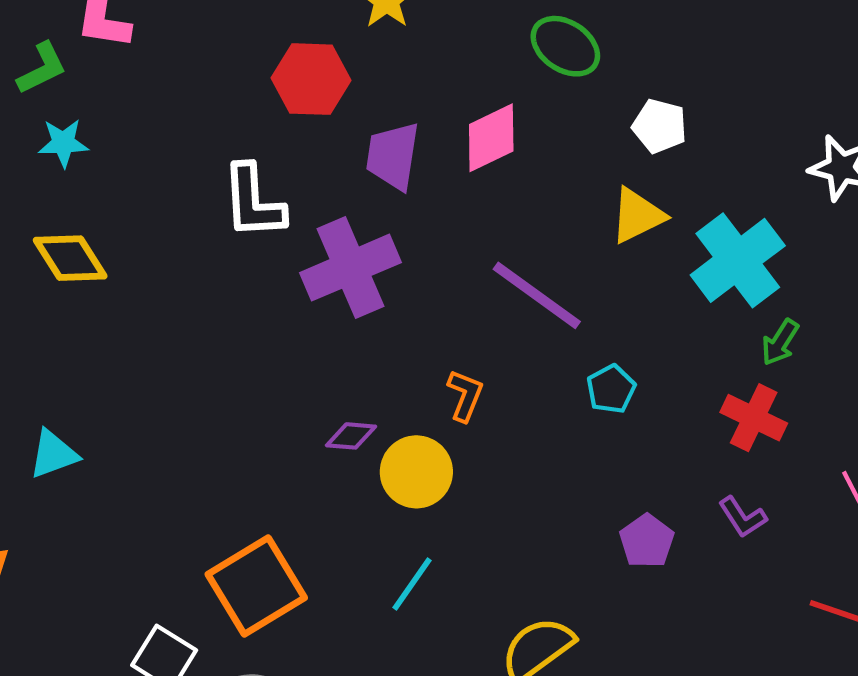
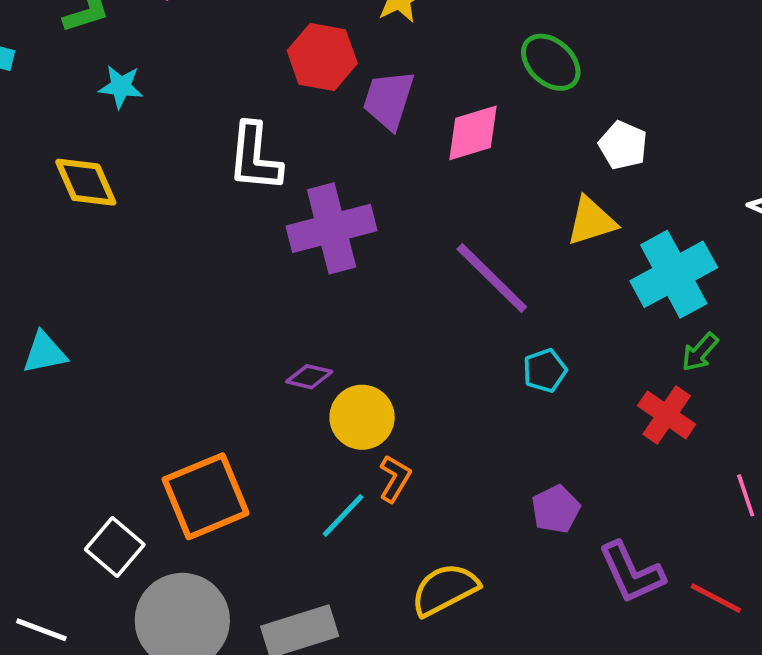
cyan star: (63, 143) -> (121, 87), moved
purple trapezoid: (393, 156) -> (389, 100), moved
orange L-shape: (465, 395) -> (395, 479), moved
purple L-shape: (743, 517) -> (631, 573), moved, size x1.6

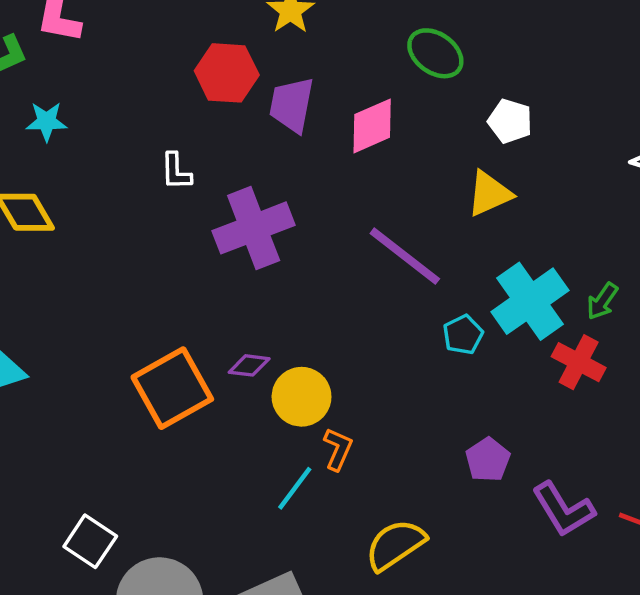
white L-shape: (255, 157) -> (176, 171), size x0.6
cyan cross: (674, 274) -> (530, 301), moved
orange square: (206, 496) -> (172, 388), moved

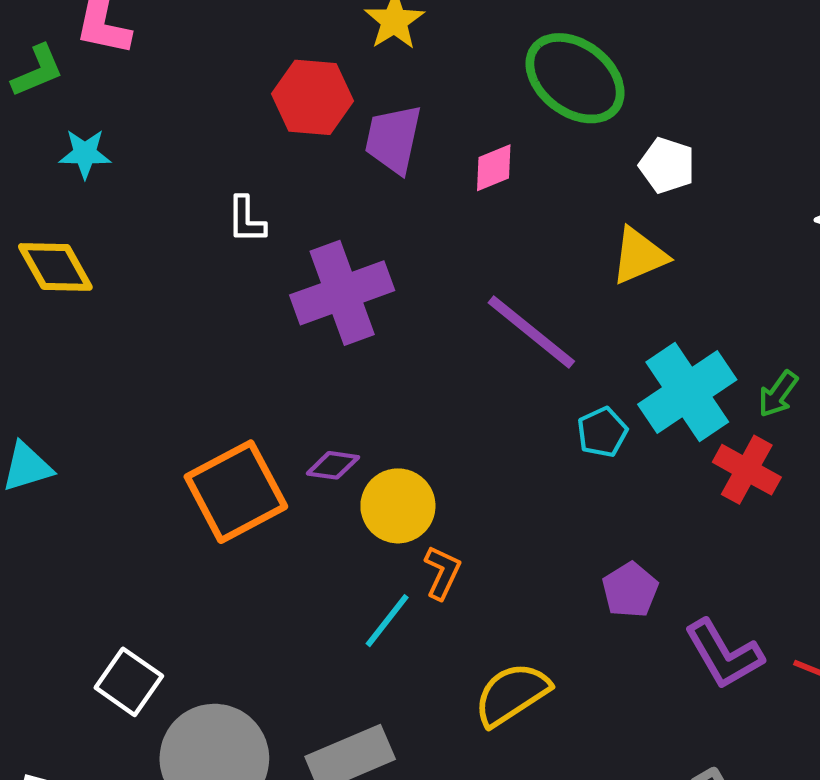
green ellipse: (435, 53) -> (575, 78), size x1.4
pink diamond: (372, 126) -> (494, 168), size x0.7

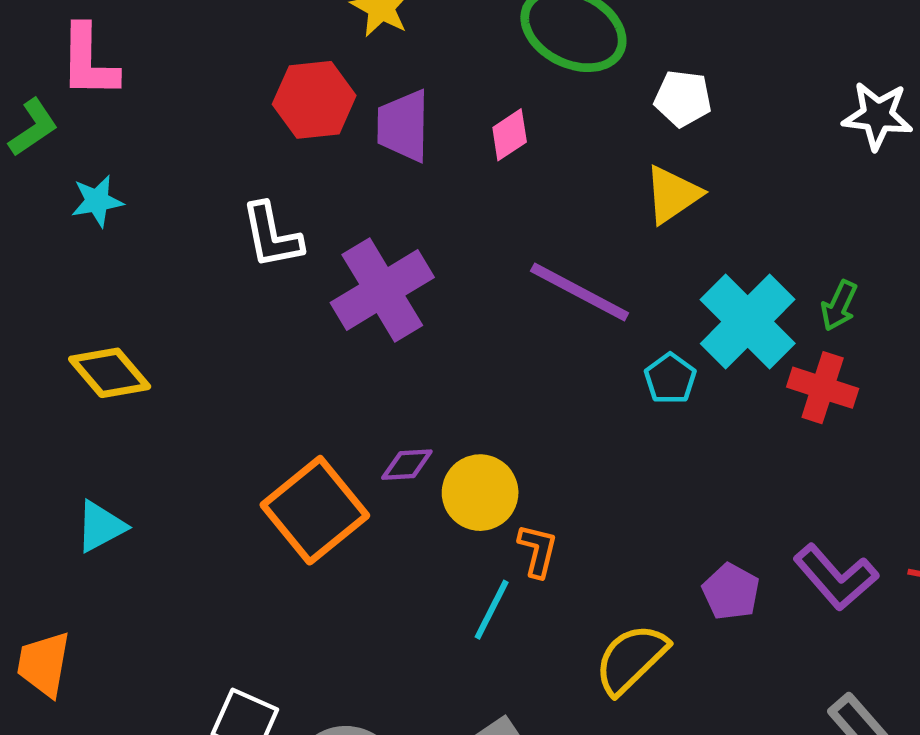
white L-shape: (246, 220) -> (272, 236), size x1.4
yellow diamond: (55, 267) -> (110, 373), moved
purple pentagon: (630, 590) -> (731, 592), moved

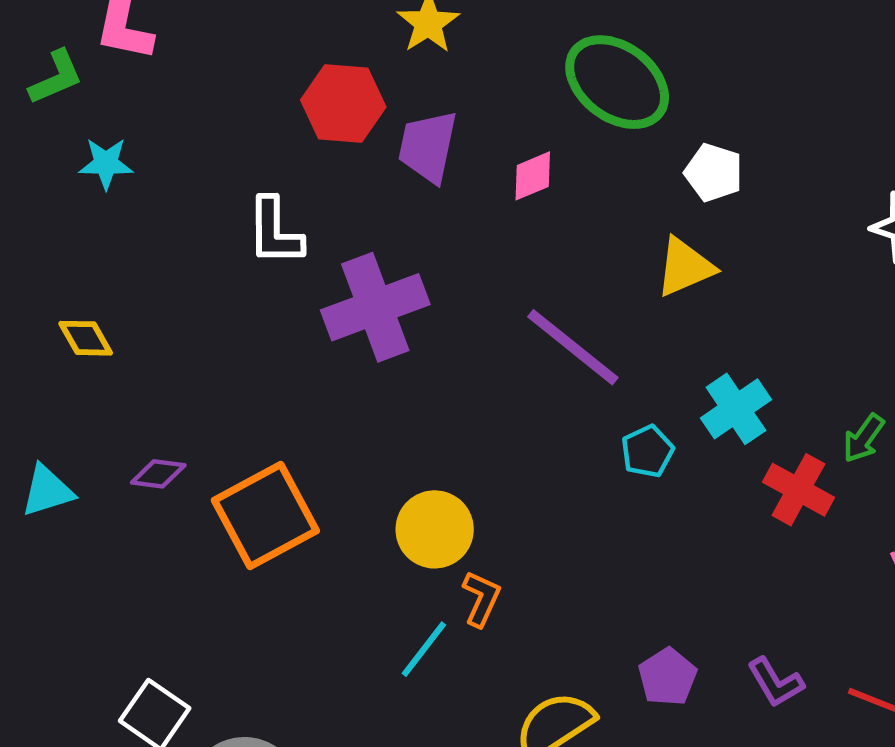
green arrow: (839, 306) -> (864, 438), moved
cyan cross: (748, 321) -> (736, 409), size x0.7
yellow diamond: (110, 373) -> (86, 338), size x0.7
purple diamond: (407, 465) -> (158, 474), moved
purple L-shape: (836, 577) -> (775, 682), size x0.7

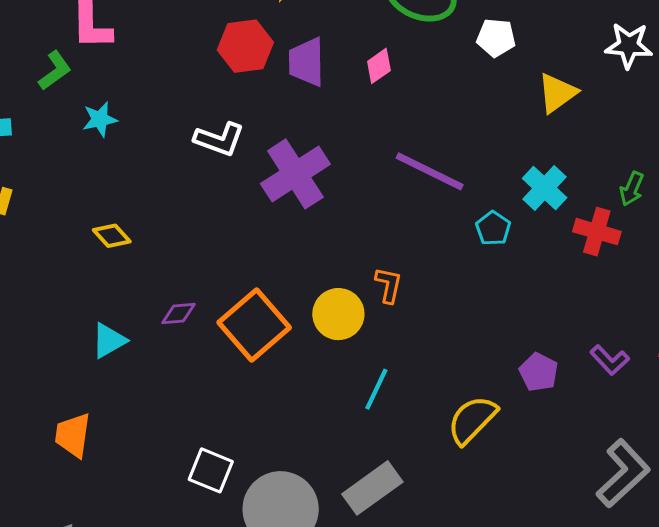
white L-shape: (275, 232) -> (219, 139), turned -57
yellow triangle: (685, 267) -> (557, 93), moved
yellow circle: (435, 529) -> (338, 314), moved
orange L-shape: (481, 599) -> (389, 285), moved

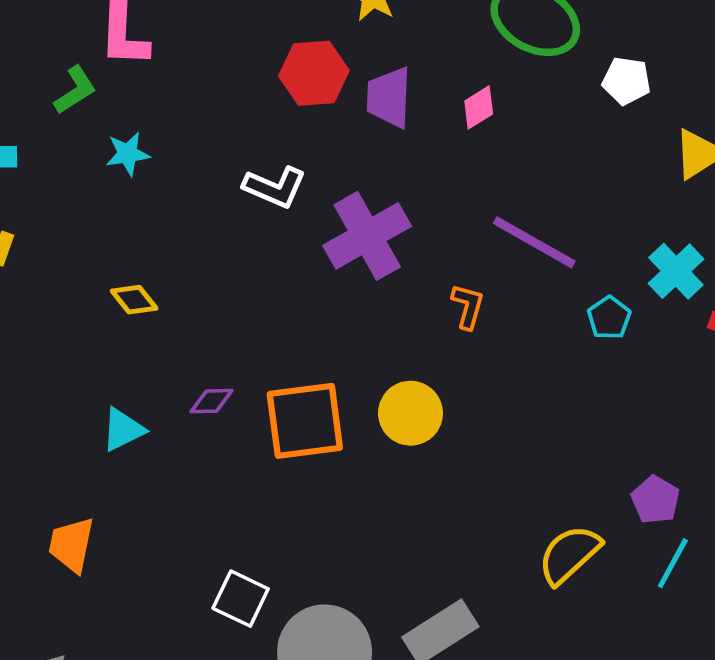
orange L-shape: (389, 285) -> (468, 306), moved
orange square: (254, 325) -> (305, 421), turned 30
cyan line: (376, 389) -> (673, 563), moved

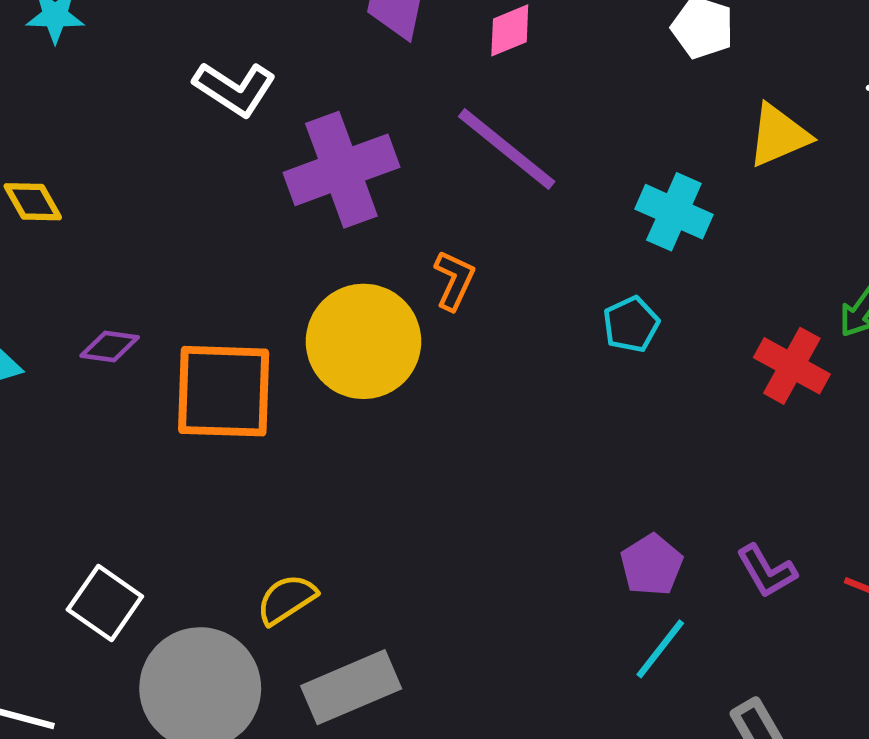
purple line: (534, 242) -> (507, 149), moved
cyan cross: (676, 271) -> (674, 212), moved, turned -32
yellow circle: (411, 413) -> (363, 341), moved, size x1.4
yellow semicircle: (569, 554) -> (286, 599), moved, size x0.7

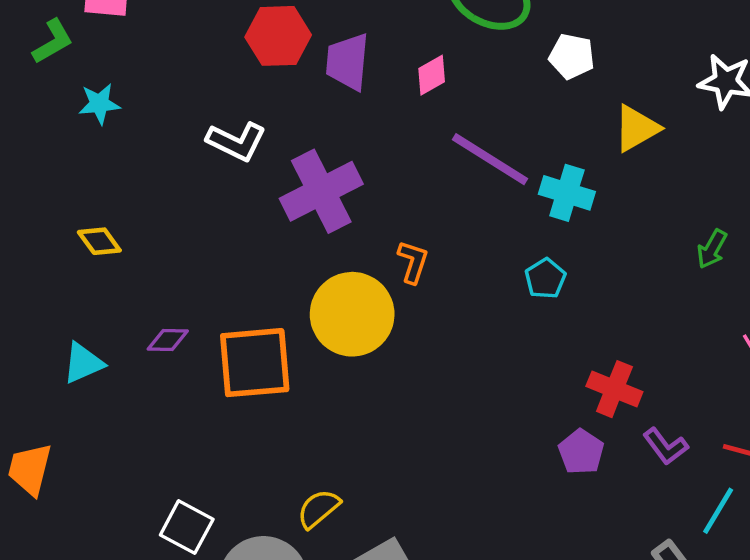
purple line: (507, 149) -> (490, 159), moved
red cross: (792, 366) -> (614, 389), moved
cyan line: (660, 649) -> (718, 511), moved

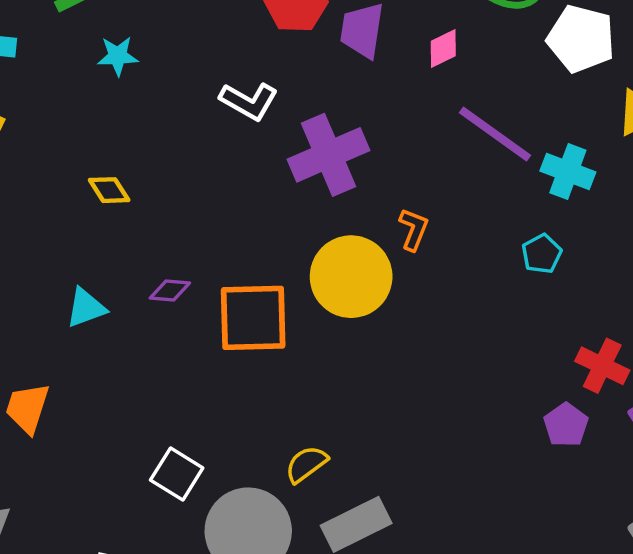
white pentagon: (572, 56) -> (581, 39), size x1.5

